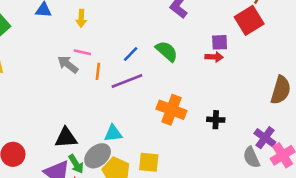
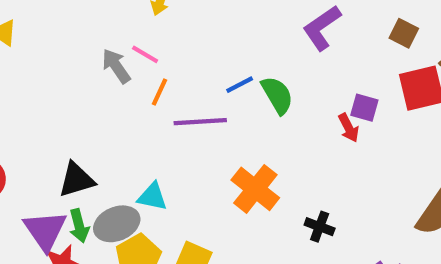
blue line: (131, 54) -> (240, 85), moved
red arrow: (214, 57) -> (349, 128), turned 42
black triangle: (66, 138) -> (76, 180), turned -30

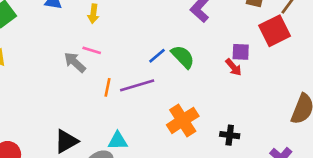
orange line: (160, 92) -> (108, 87), moved
orange cross: (255, 189) -> (183, 120), turned 32

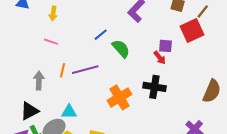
blue line: (157, 56) -> (101, 35), moved
gray arrow: (75, 62) -> (39, 81), moved, turned 48
black cross: (230, 135) -> (154, 87), moved, size x1.5

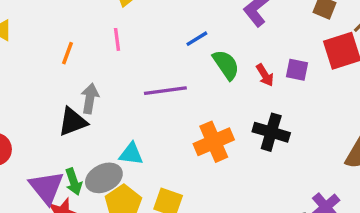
pink line: (51, 42) -> (117, 39), turned 56
red arrow: (160, 58) -> (265, 75), moved
orange line: (62, 70) -> (67, 53), moved
black triangle: (30, 111) -> (73, 122), moved

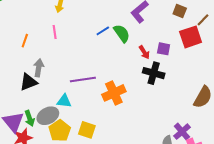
green semicircle: (226, 65) -> (122, 33), moved
purple line: (165, 91) -> (83, 79), moved
black cross: (271, 132) -> (154, 73), moved

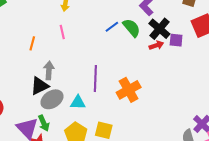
red arrow: (144, 52) -> (156, 45), turned -72
black cross: (154, 73) -> (159, 29), moved, turned 30
purple line: (83, 79) -> (95, 79), turned -75
gray ellipse: (48, 116) -> (52, 99), moved

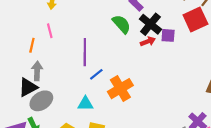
blue line: (112, 27) -> (96, 74), moved
orange line: (32, 43) -> (32, 45), moved
purple line: (95, 79) -> (85, 52), moved
cyan triangle: (78, 102) -> (85, 104), moved

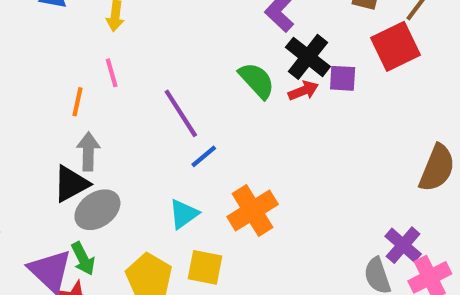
green semicircle: (121, 24) -> (257, 80), moved
purple line: (85, 52) -> (181, 113), turned -32
orange cross: (120, 89) -> (253, 211), moved
cyan triangle: (85, 104) -> (184, 214), turned -35

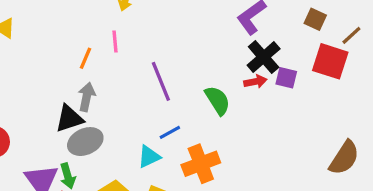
red square: (395, 46) -> (330, 61), turned 33
green semicircle: (257, 80) -> (218, 100), moved
blue line: (204, 156) -> (170, 132), moved

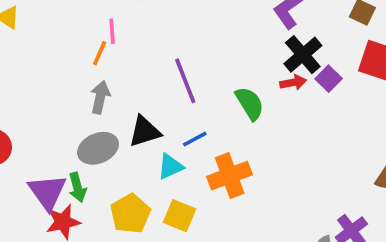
pink line: (115, 41) -> (112, 31), moved
purple square: (286, 78) -> (329, 79), turned 30
black triangle: (69, 119) -> (145, 132), moved

